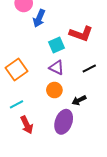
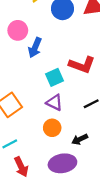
purple ellipse: (64, 122) -> (62, 163), turned 60

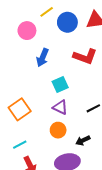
pink circle: (18, 30) -> (27, 31), moved
red L-shape: (82, 65) -> (85, 56), moved

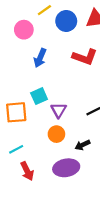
cyan square: (60, 84) -> (39, 96), moved
purple triangle: (60, 107) -> (59, 110), turned 35
orange square: (20, 109) -> (16, 112), turned 30

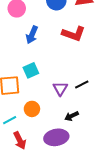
purple triangle: (59, 110) -> (60, 89), moved
orange circle: (56, 134) -> (32, 109), moved

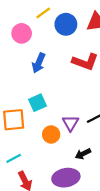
orange circle: (32, 109) -> (51, 134), moved

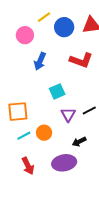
cyan square: (37, 103) -> (57, 91), moved
orange circle: (51, 134) -> (44, 133), moved
cyan line: (14, 158) -> (24, 136), moved

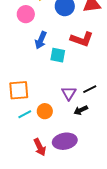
cyan square: (57, 91) -> (58, 55), moved, turned 35
black arrow: (79, 142) -> (81, 110), moved
red arrow: (28, 166) -> (40, 147), moved

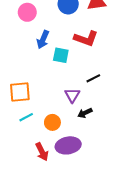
black line: (90, 89) -> (93, 78), moved
orange circle: (45, 111) -> (52, 122), moved

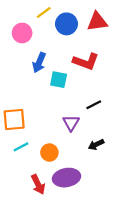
black arrow: (85, 113) -> (96, 145), moved

